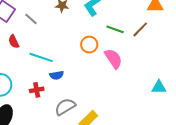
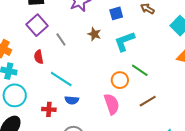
brown line: (140, 29) -> (148, 101), moved
orange circle: (89, 45) -> (120, 80), moved
pink semicircle: (113, 59) -> (112, 104), moved

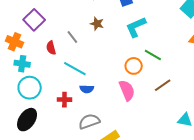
purple square: (37, 25) -> (34, 20), moved
brown star: (94, 34) -> (97, 24), moved
gray line: (61, 39) -> (72, 37), moved

